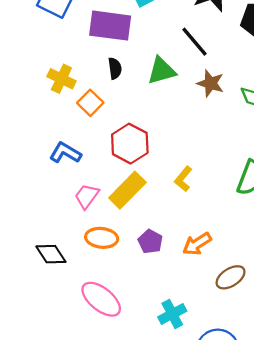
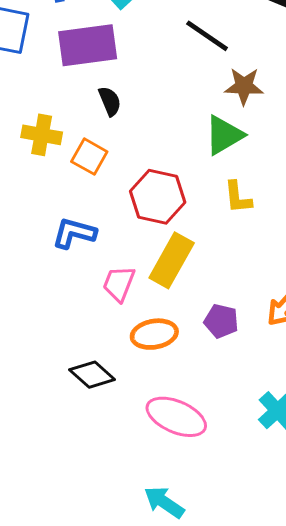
green triangle: (162, 71) -> (224, 135), moved
yellow L-shape: (183, 179) -> (238, 197), moved, turned -30

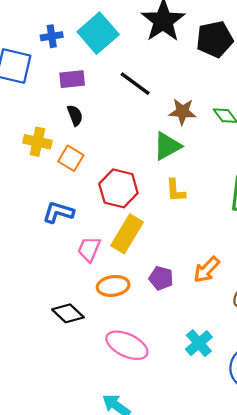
black line: (207, 36) -> (135, 84), moved
purple rectangle: (88, 45) -> (72, 79), size x0.6
black semicircle: (110, 101) -> (75, 115), moved

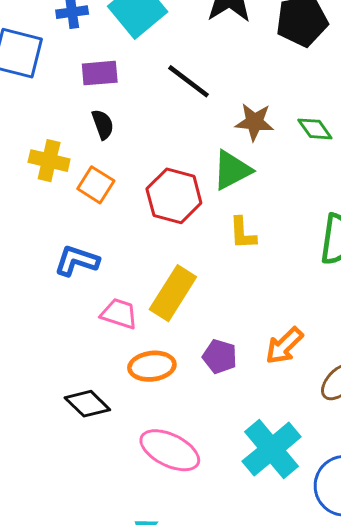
red hexagon: (118, 188) -> (174, 196), moved
pink trapezoid: (89, 249) -> (119, 314), turned 84
cyan cross: (199, 343) -> (272, 449), size x1.5

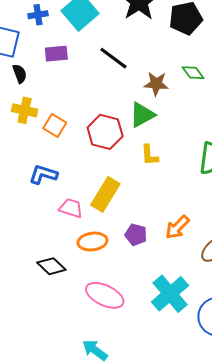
black semicircle: (103, 124) -> (20, 74), moved
green diamond: (315, 129) -> (193, 73), moved

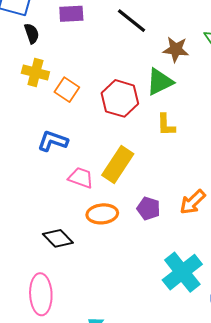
pink ellipse: (105, 295) -> (41, 294), moved, turned 60

